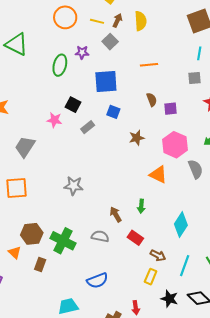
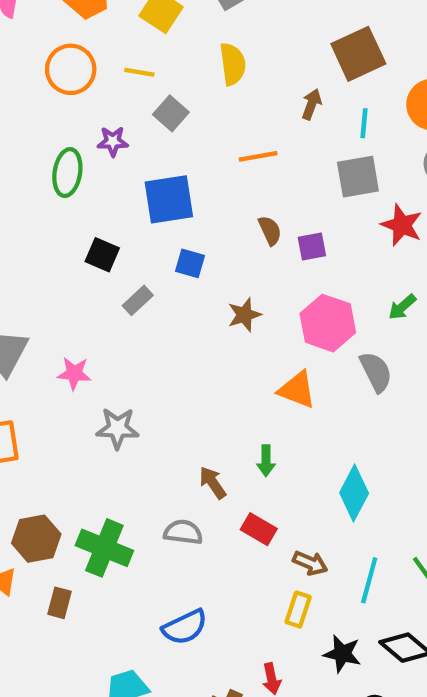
brown arrow: (117, 20) -> (312, 104), moved
gray square: (194, 78) -> (358, 177), size x1.5
pink star: (54, 120) -> (74, 373), moved

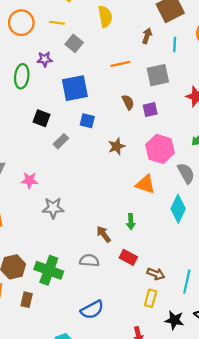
gray square: (358, 177) -> (158, 75), moved
cyan diamond: (354, 493) -> (178, 209), moved

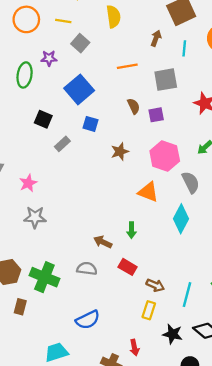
blue square: (75, 88) -> (79, 89), turned -32
pink star: (29, 180) -> (28, 183), turned -30
gray star: (53, 208) -> (35, 217), moved
brown arrow: (104, 234) -> (103, 242), turned -30

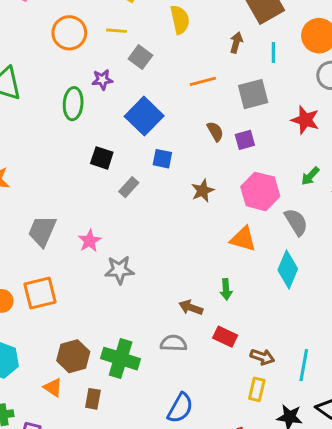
gray star: (35, 217) -> (119, 270), moved
blue semicircle: (88, 320) -> (180, 408), turned -30

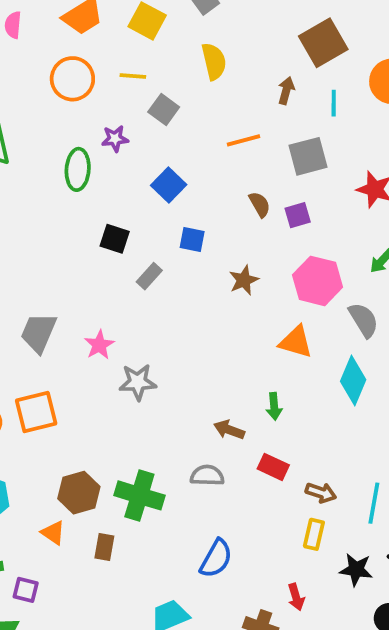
blue square: (144, 116) -> (169, 185), size x0.7

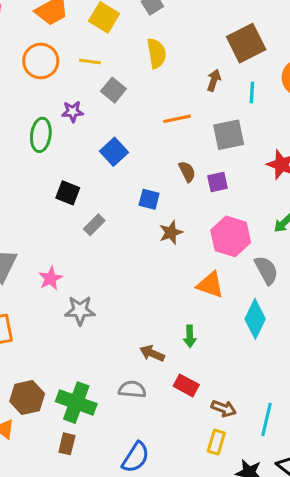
blue square: (192, 239) -> (149, 199), moved
brown rectangle: (104, 547) -> (67, 444), moved

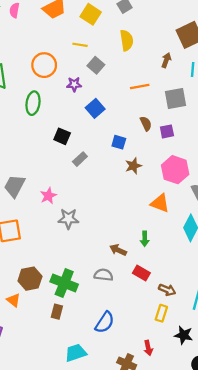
orange circle: (41, 61) -> (44, 65), moved
purple star: (73, 112) -> (74, 84), moved
green ellipse: (41, 135) -> (33, 103), moved

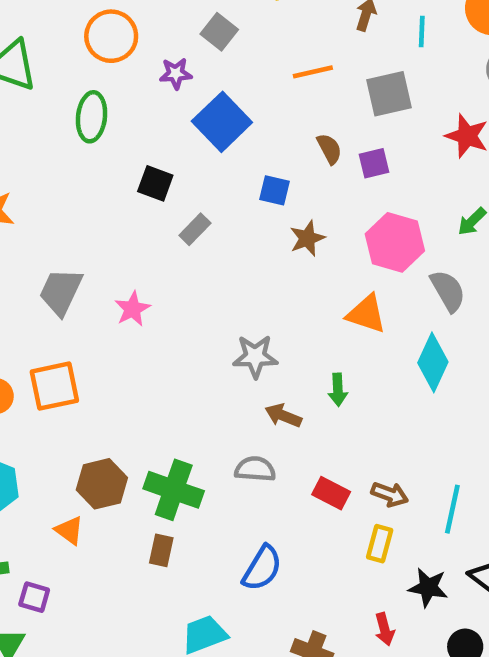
blue square: (95, 108) -> (222, 122), size x1.4
gray star: (68, 219) -> (255, 356), moved
red rectangle: (141, 273) -> (331, 493), moved
red arrow: (148, 348) -> (385, 629), moved

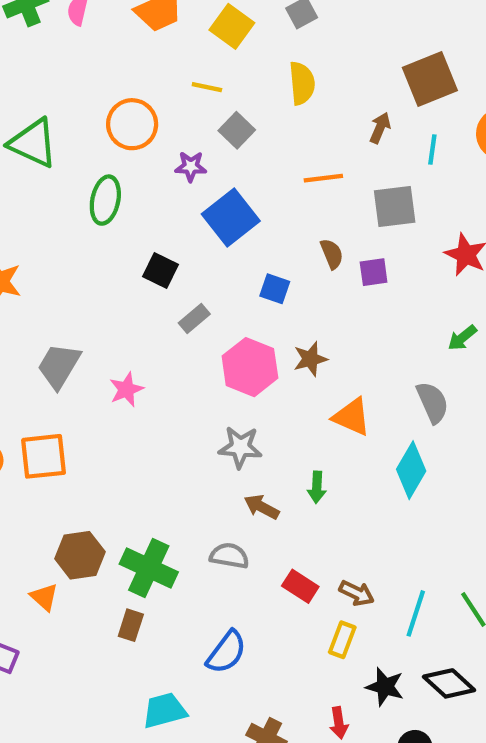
brown star: (307, 238) -> (310, 359), moved
pink hexagon: (395, 242) -> (250, 367), moved

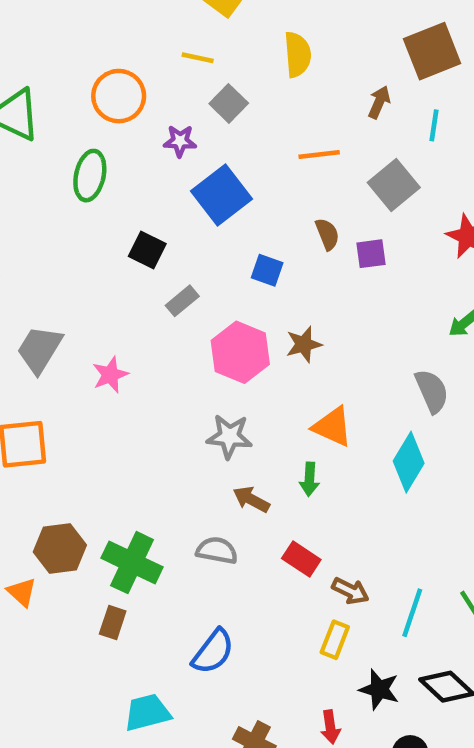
gray square: (395, 207) -> (394, 185), turned -33
orange triangle: (352, 417) -> (332, 427), moved
red rectangle: (300, 586) -> (301, 559), moved

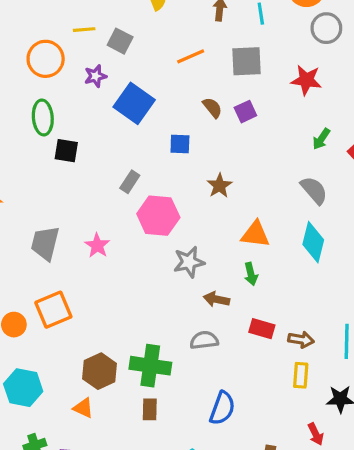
yellow line: (198, 58) -> (84, 30), moved
gray square: (394, 185) -> (246, 61), turned -36
black square: (147, 250) -> (66, 151), moved
pink hexagon: (240, 352) -> (158, 216), moved

